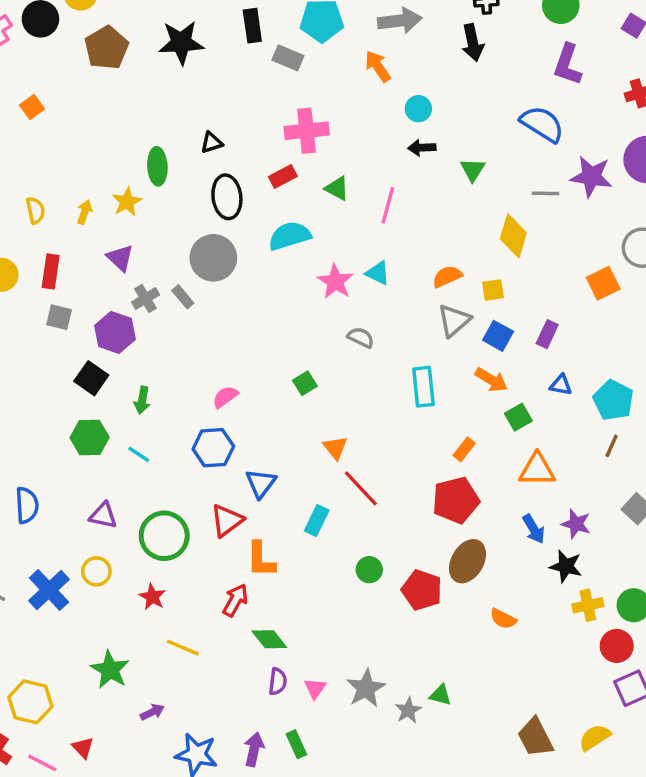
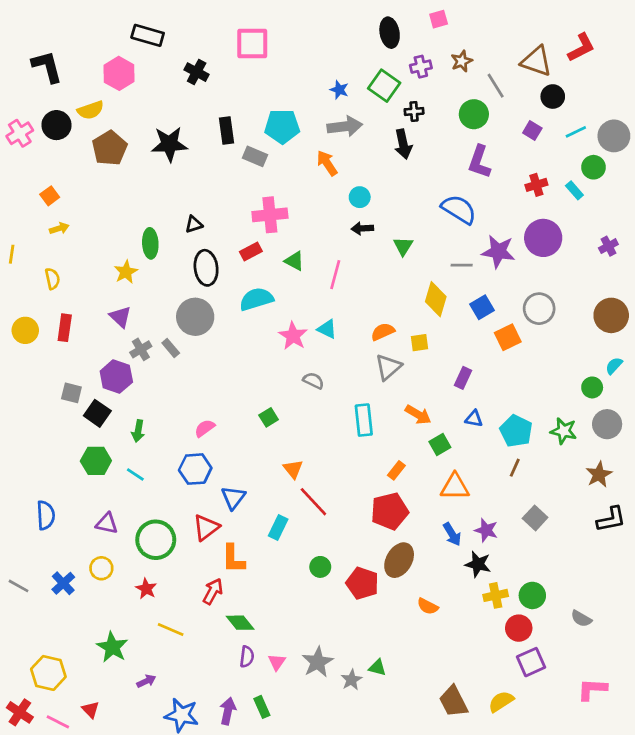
yellow arrow: (85, 212) -> (59, 228), moved, turned 54
gray square: (59, 317) -> (71, 393), moved
blue square: (498, 336) -> (482, 307), moved, turned 30
blue cross: (49, 590) -> (63, 583), size x0.7

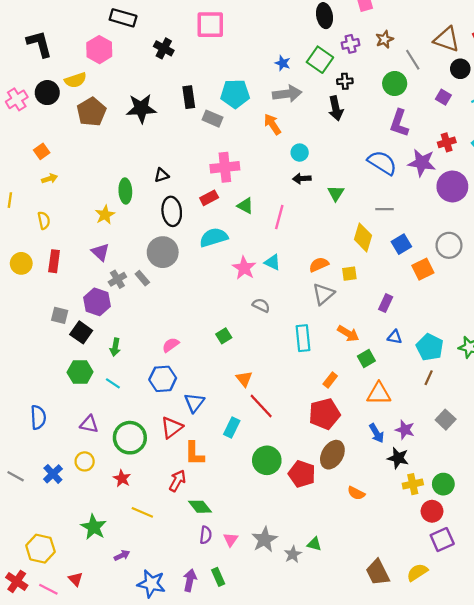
purple star: (498, 252) -> (422, 163), moved
green circle: (320, 567) -> (267, 460), size x1.6

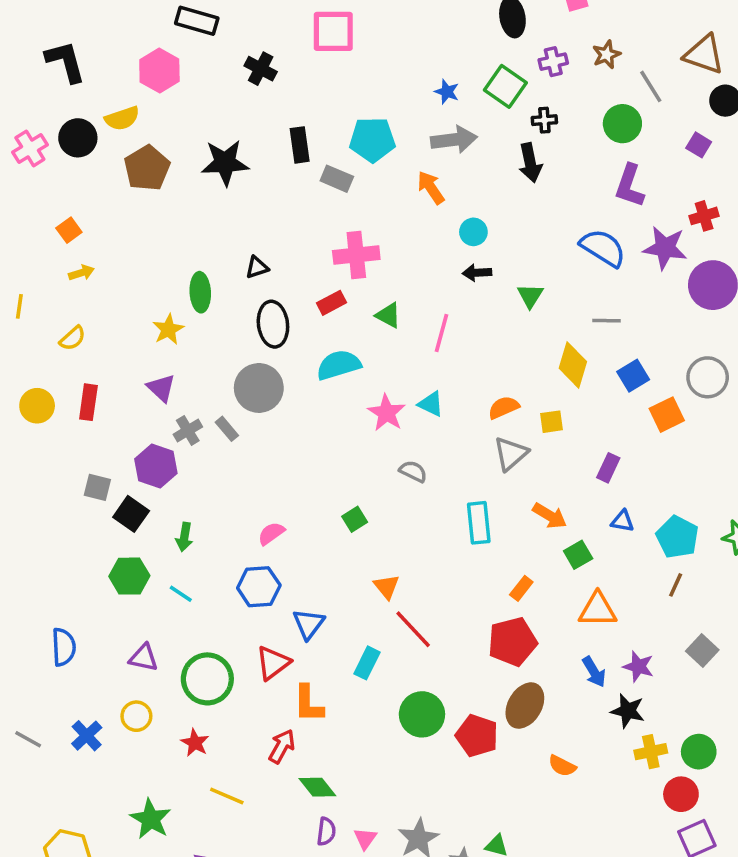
yellow semicircle: (44, 220) -> (73, 338), turned 60

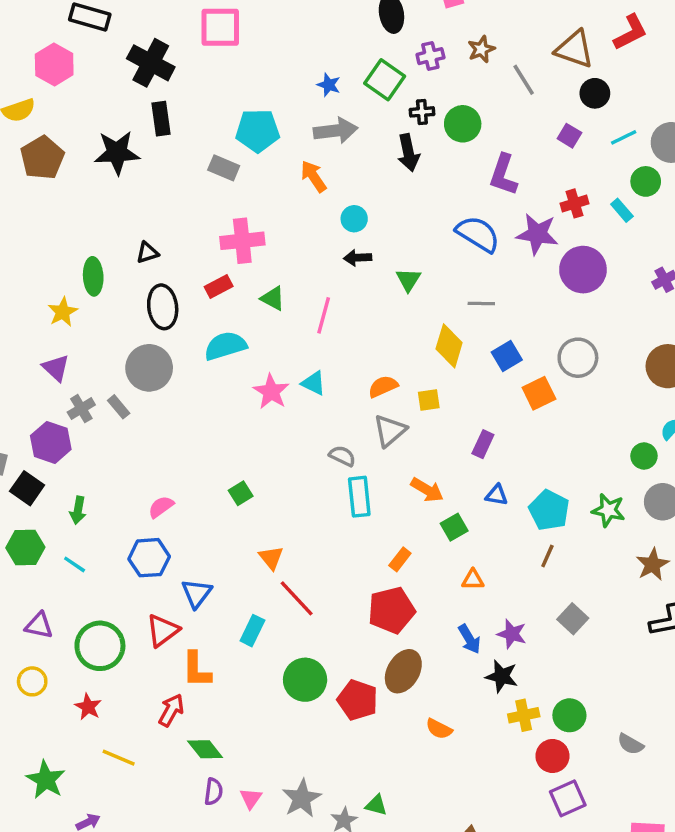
black cross: (261, 69) -> (151, 63), size x1.5
green circle: (622, 124) -> (463, 124), moved
black rectangle: (300, 145) -> (161, 119), moved
gray semicircle: (413, 471) -> (342, 456), moved
orange triangle: (598, 610) -> (473, 580), size x0.6

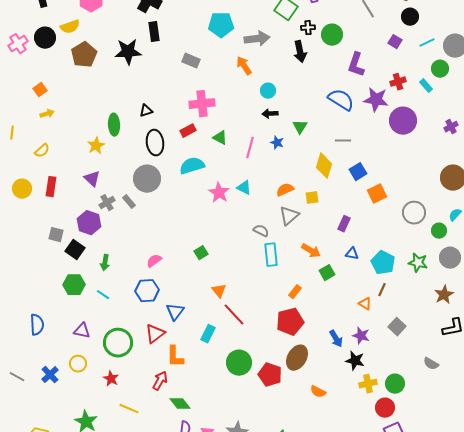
blue star: (329, 85) -> (277, 143), moved
cyan pentagon: (258, 131) -> (221, 25), moved
gray circle: (578, 358) -> (414, 213), moved
orange triangle: (473, 580) -> (365, 304), moved, turned 32
gray semicircle: (630, 744) -> (431, 364), moved

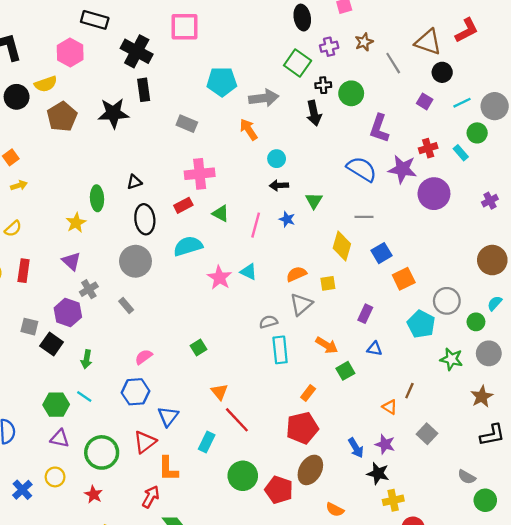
gray rectangle: (129, 202) -> (126, 306), moved
gray semicircle: (261, 231) -> (268, 322), turned -42
cyan pentagon: (383, 263) -> (421, 324), moved
green hexagon: (74, 285) -> (56, 405), moved
green circle: (395, 384) -> (485, 500), moved

